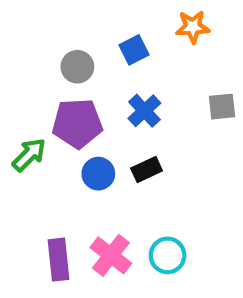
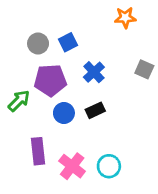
blue square: (134, 50) -> (68, 42), moved
gray circle: (77, 67) -> (38, 44), moved
gray square: (222, 107) -> (144, 69), turned 30
purple rectangle: (58, 260) -> (38, 151), moved

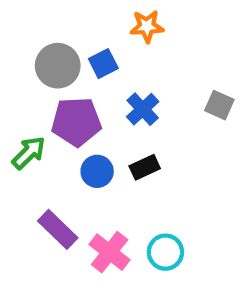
orange star: (125, 18) -> (147, 26), moved
gray circle: (38, 44) -> (58, 66), size x1.4
purple rectangle: (38, 151) -> (58, 229), turned -40

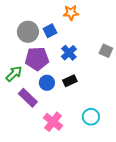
purple rectangle: (58, 229) -> (28, 98), moved
cyan circle: (165, 252) -> (91, 117), moved

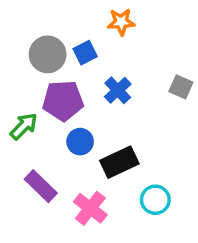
black rectangle: (70, 81) -> (119, 162), moved, size x1.5
purple rectangle: (28, 98) -> (41, 186), moved

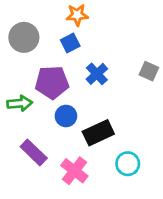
orange star: (121, 22) -> (77, 15), moved
gray circle: (48, 54) -> (24, 37), moved
green arrow: (24, 126) -> (20, 103), turned 40

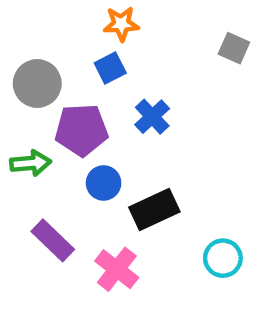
gray circle: (24, 37) -> (37, 84), moved
gray square: (149, 71) -> (234, 48), moved
cyan circle: (128, 164) -> (223, 258), moved

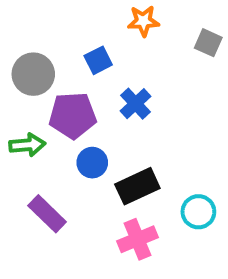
orange star: (121, 24) -> (143, 21), moved
cyan circle: (223, 258) -> (198, 212), moved
pink cross: (117, 269) -> (137, 239), moved, turned 30

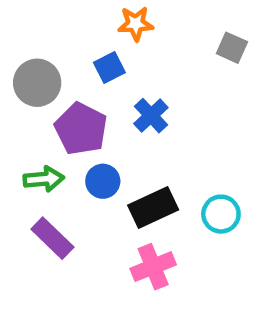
orange star: (143, 21) -> (136, 24), moved
purple pentagon: (73, 115) -> (81, 129), turned 30
green arrow: (27, 145) -> (44, 179), moved
cyan circle: (198, 212) -> (221, 214), moved

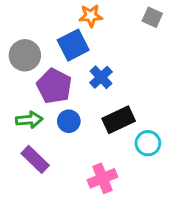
gray square: (232, 48) -> (152, 17), moved
blue square: (109, 67) -> (73, 45), size x1.5
black rectangle: (153, 207) -> (119, 120), moved

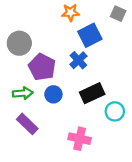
blue square: (73, 45) -> (90, 35), moved
pink cross: (102, 178) -> (80, 139), turned 35

